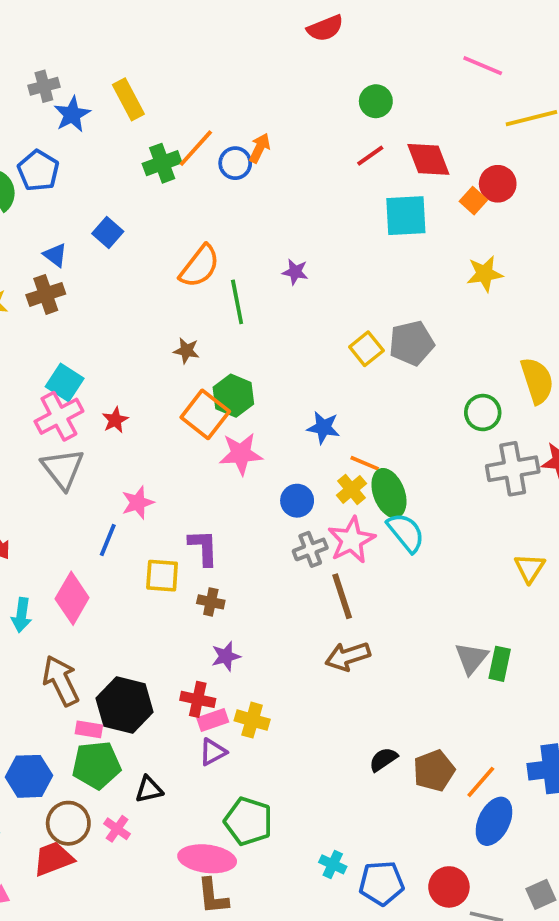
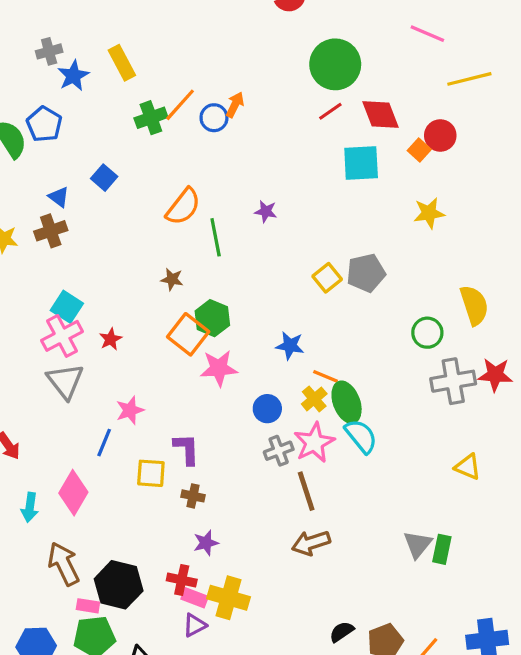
green circle: (376, 101) -> (335, 64), size x1.8
yellow triangle: (530, 568) -> (468, 467), turned -40
pink rectangle: (213, 720) -> (195, 598), turned 40
yellow cross: (252, 720) -> (229, 598), size x1.4

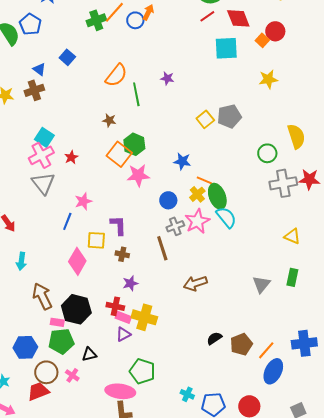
brown line: (306, 491) -> (162, 248), moved
pink diamond: (73, 493) -> (77, 261), moved
green rectangle: (442, 549) -> (292, 277), moved

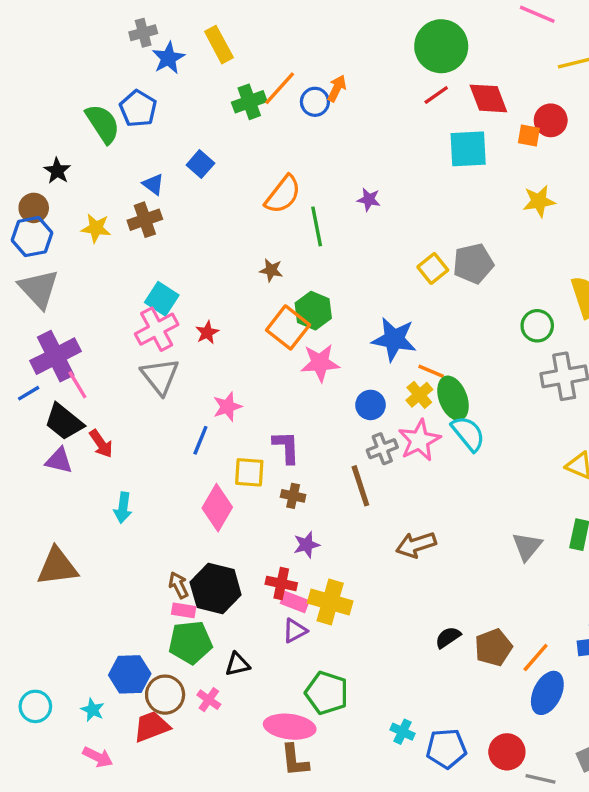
orange square: (262, 40) -> (529, 135), turned -32
blue star: (182, 161) -> (394, 339), size x1.5
brown arrow: (42, 296) -> (179, 585), moved, size x0.6
blue hexagon: (25, 347) -> (130, 674), moved

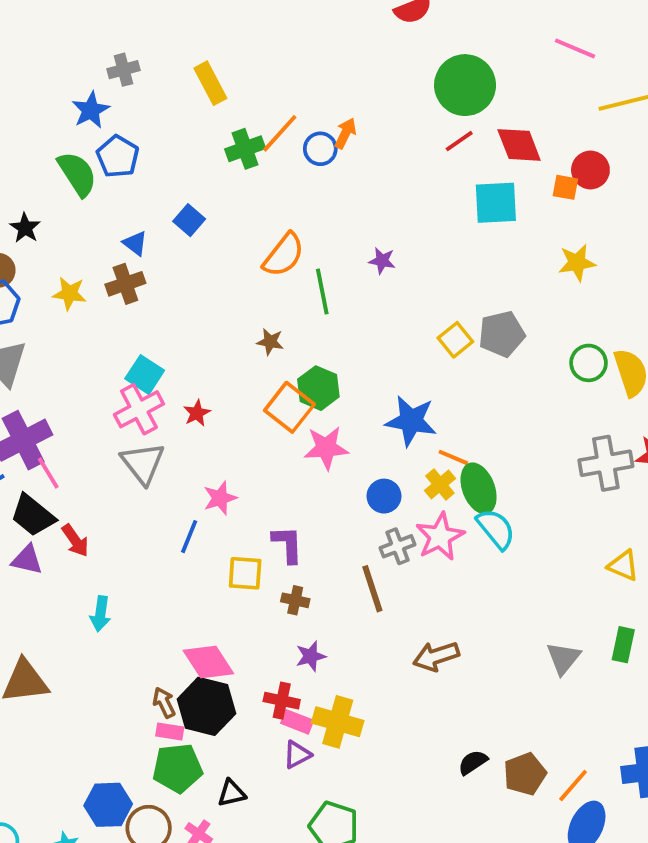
blue star: (168, 58) -> (91, 110), moved
green circle: (537, 326) -> (589, 363), moved
pink diamond: (217, 508) -> (208, 662), moved, turned -63

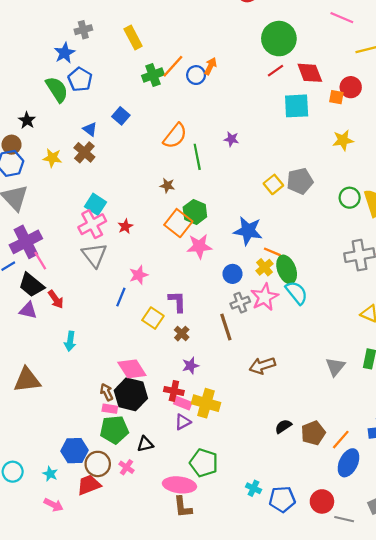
brown cross: (125, 284) -> (84, 152), turned -30
yellow square: (245, 573) -> (153, 318), turned 30
brown cross: (295, 600) -> (182, 334), turned 32

